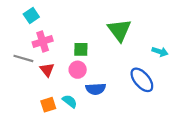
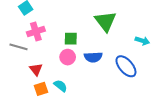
red triangle: (47, 70) -> (36, 69), moved
blue semicircle: (96, 89) -> (93, 57), moved

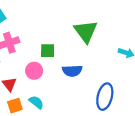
pink circle: (68, 57) -> (34, 71), moved
blue ellipse: (126, 66) -> (105, 97), moved, turned 55

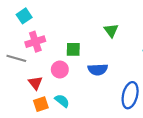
green triangle: (86, 31) -> (111, 30), size x0.6

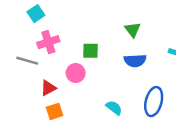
blue semicircle: (98, 70) -> (135, 61), moved
red triangle: (35, 83) -> (48, 88), turned 40
cyan semicircle: (62, 101) -> (114, 108), moved

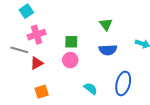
pink circle: (76, 73) -> (70, 60), moved
red triangle: (48, 88) -> (37, 63), moved

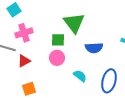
green triangle: (106, 24) -> (74, 23), moved, size x1.6
cyan semicircle: (91, 89) -> (80, 76), moved

